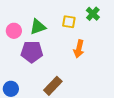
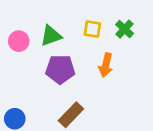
green cross: (93, 14) -> (125, 29), moved
purple pentagon: (32, 52) -> (60, 69), moved

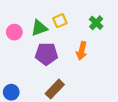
yellow square: (92, 29) -> (60, 21), moved, turned -32

